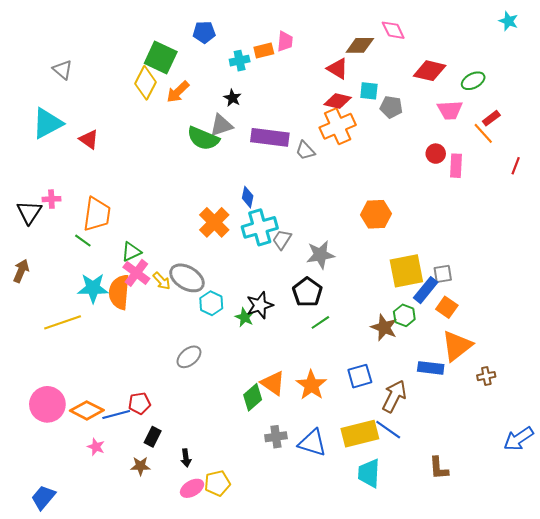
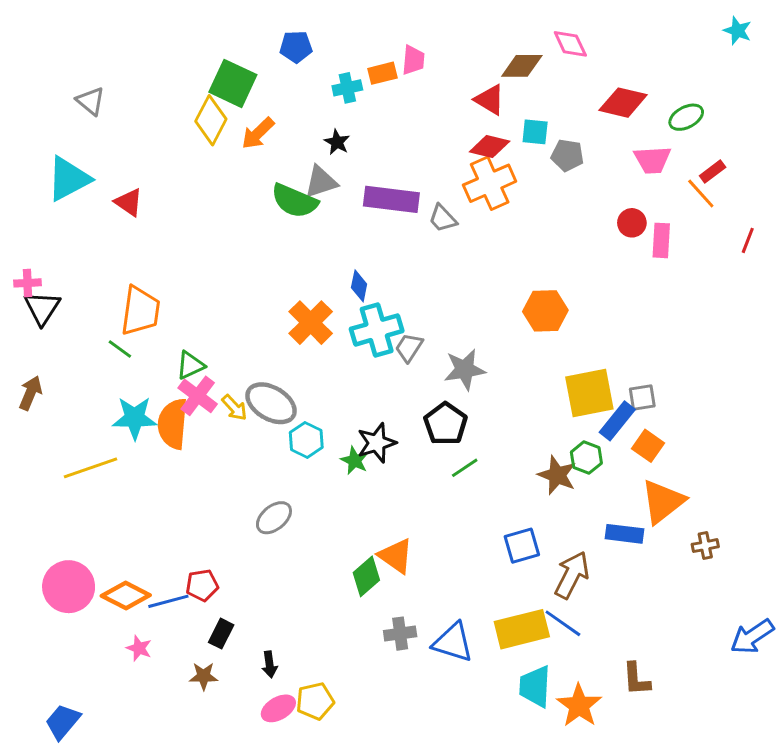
pink cross: (51, 199) -> (27, 283), moved
orange star: (311, 385) -> (579, 705), moved

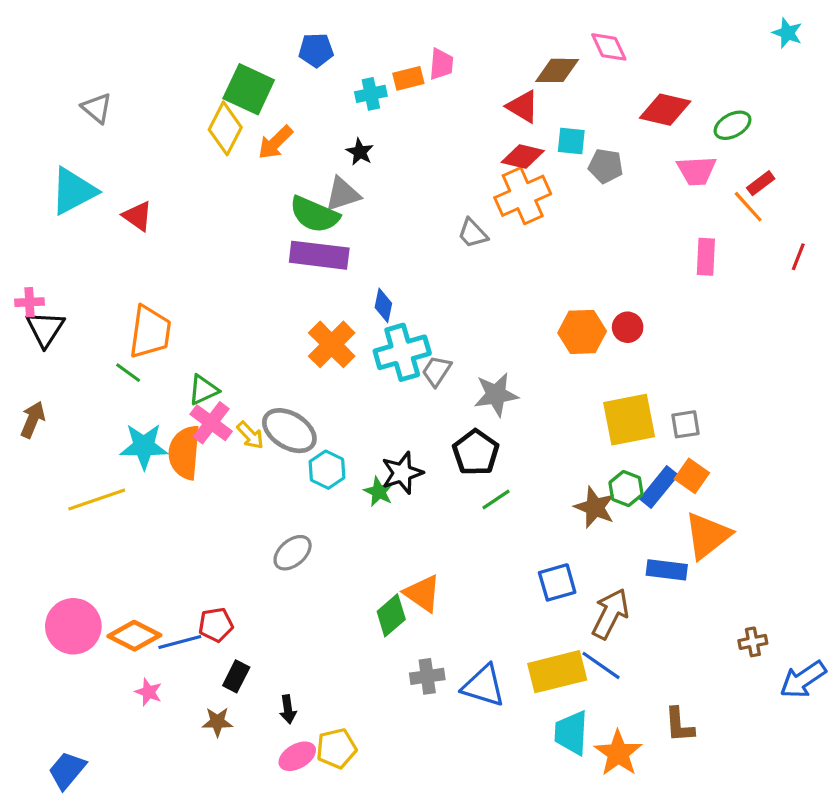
purple rectangle: (391, 199) -> (319, 255), moved
red circle: (632, 223) -> (628, 327), moved
blue rectangle: (617, 421) -> (659, 487), moved
brown cross: (705, 546) -> (753, 642), moved

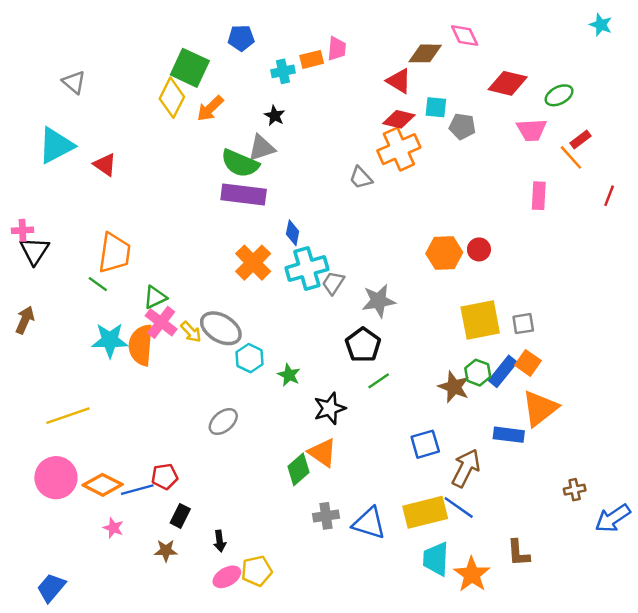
black star: (402, 473) -> (330, 408), moved
yellow line: (97, 499) -> (68, 416), moved

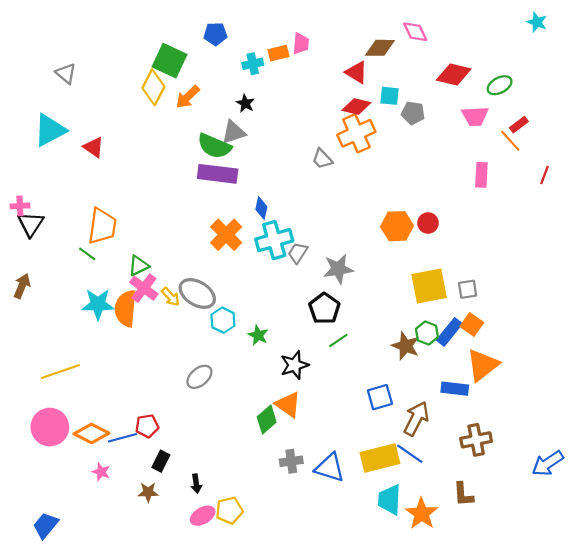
brown cross: (575, 490) -> (476, 440), moved, size x1.6

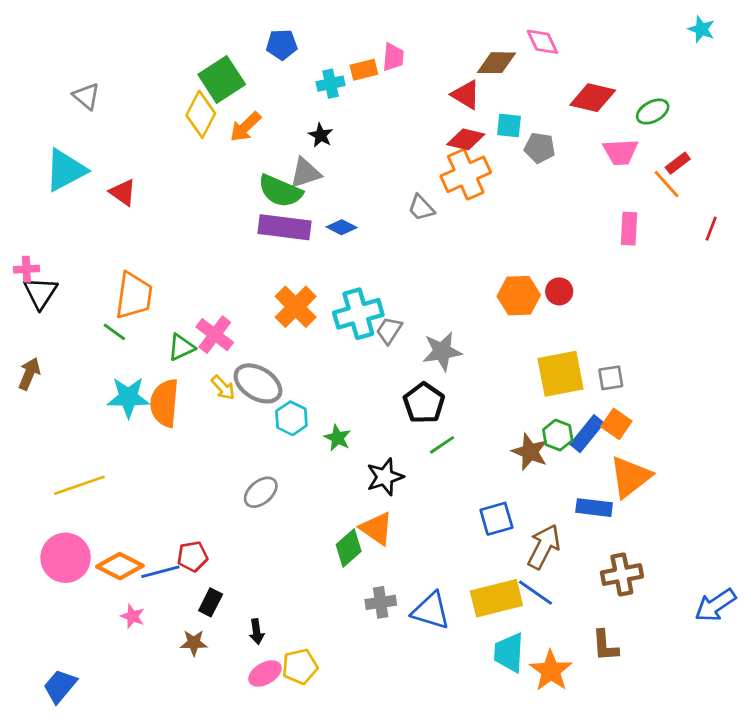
green square: (169, 61) -> (222, 79), turned 32
blue diamond: (261, 208) -> (342, 227), moved, turned -75
pink cross: (144, 288) -> (215, 335), moved

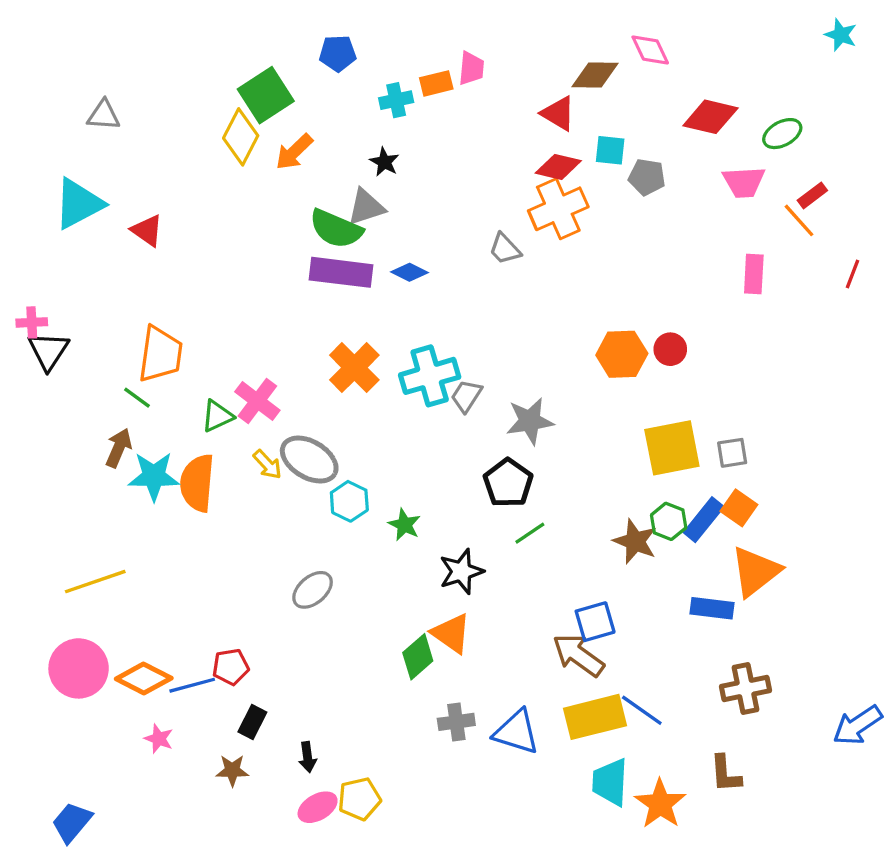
gray triangle: (86, 96) -> (104, 115), turned -36
brown arrow: (29, 374) -> (119, 448), moved
brown arrow: (544, 547) -> (578, 655), moved, turned -81

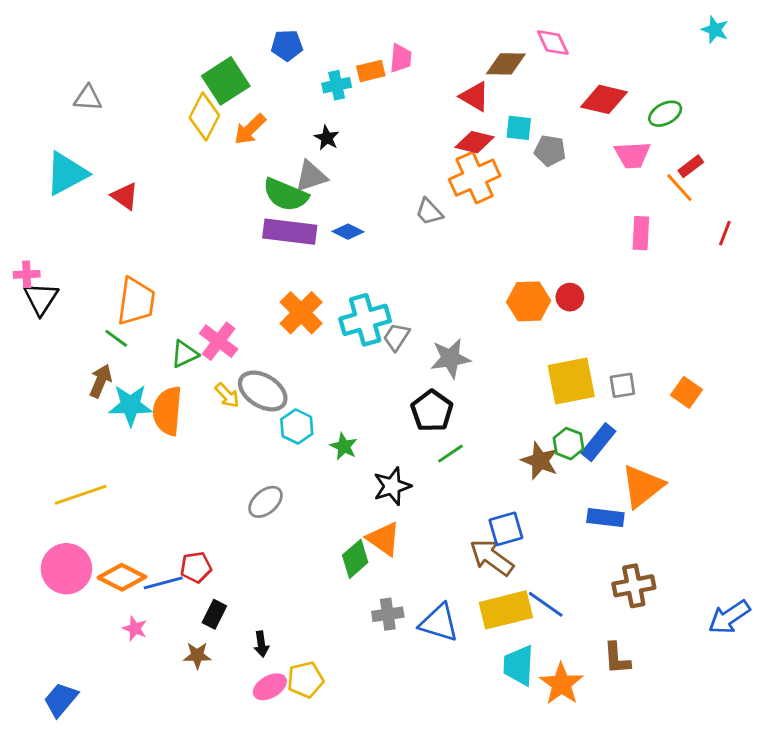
orange square: (739, 508) -> (686, 392), moved

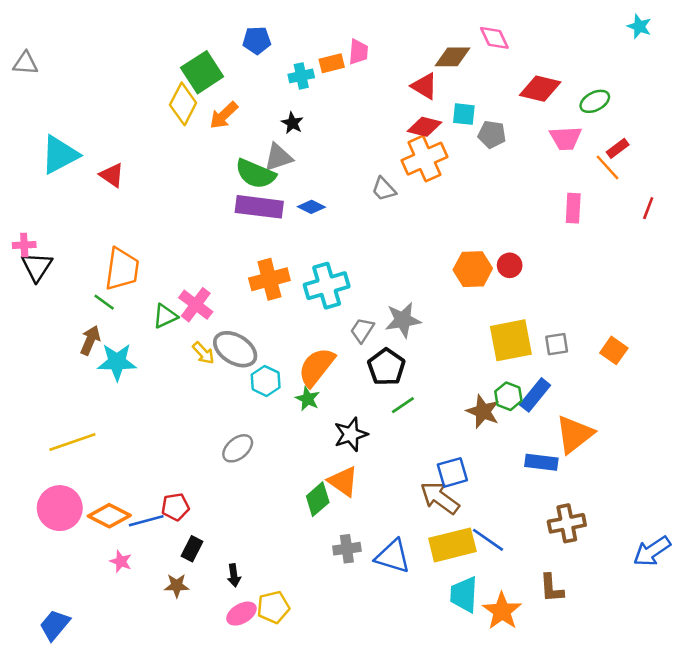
gray triangle: (88, 98) -> (25, 63), moved
orange cross: (301, 313) -> (269, 279), turned 30
gray trapezoid: (396, 337) -> (362, 330), moved
orange semicircle: (167, 411) -> (316, 367), moved, turned 33

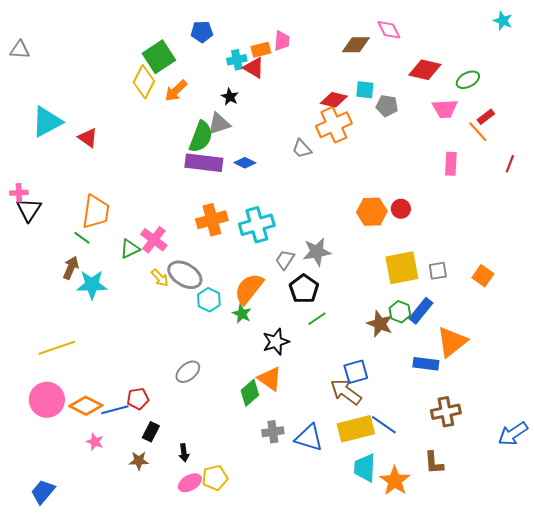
red triangle: (424, 86) -> (254, 68), moved
green semicircle: (255, 174) -> (201, 137), turned -92
gray ellipse: (238, 448) -> (188, 372), moved

